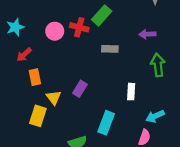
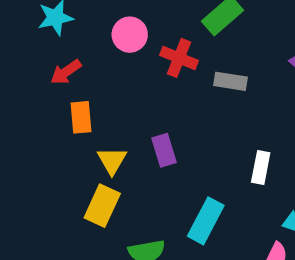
red cross: (79, 27) -> (179, 58), moved
purple rectangle: (80, 89) -> (164, 150), turned -56
yellow rectangle: (38, 116) -> (102, 206), moved

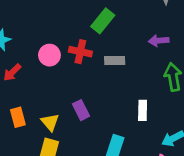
pink circle: (130, 35) -> (49, 55), moved
orange rectangle: (81, 117) -> (18, 117), moved

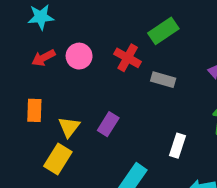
pink circle: (49, 55) -> (79, 56), moved
purple rectangle: (81, 110) -> (108, 124), turned 42

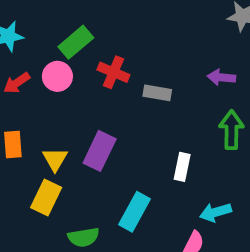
green rectangle: (163, 31) -> (76, 42), moved
purple rectangle: (108, 124) -> (100, 151), size x1.4

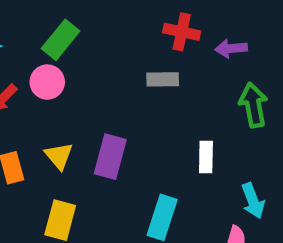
red cross: (113, 72) -> (182, 32), moved
yellow triangle: (55, 159) -> (59, 156), moved
cyan arrow: (215, 212) -> (253, 201), turned -84

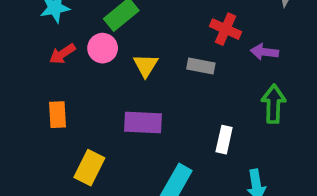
yellow triangle: (59, 156) -> (146, 65), moved
purple rectangle: (110, 157) -> (143, 122), turned 66

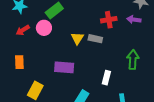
red cross: (225, 29) -> (109, 20), turned -35
purple arrow: (264, 52) -> (134, 20), moved
yellow triangle: (146, 65) -> (77, 38), moved

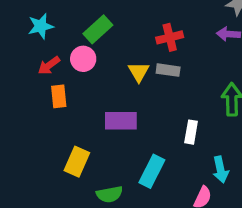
red cross: (109, 20) -> (170, 37), moved
orange rectangle: (19, 62) -> (59, 96), moved

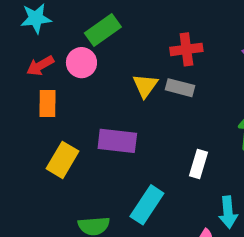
yellow rectangle: (77, 162) -> (62, 160), moved

